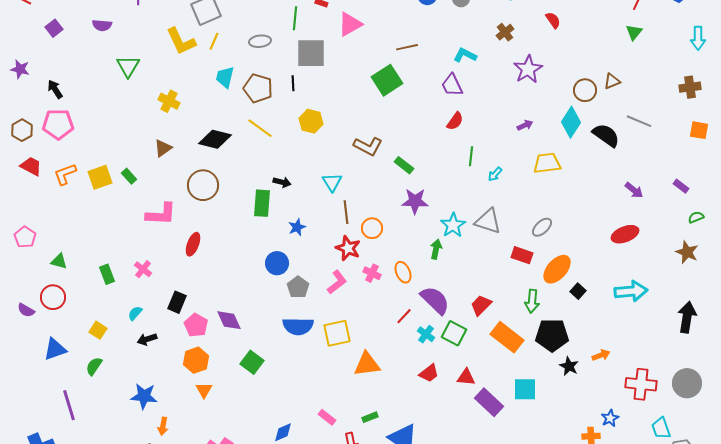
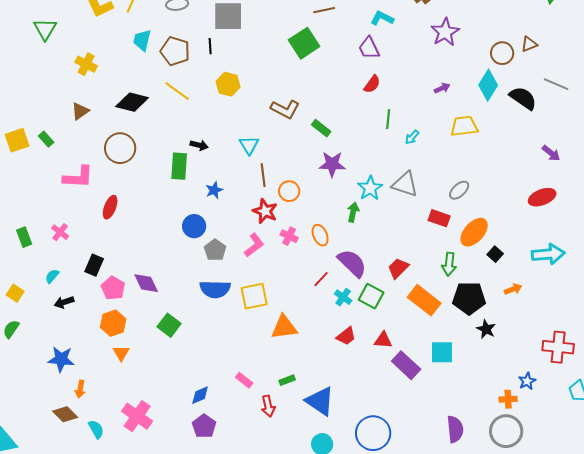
orange arrow: (601, 355) -> (513, 289), moved

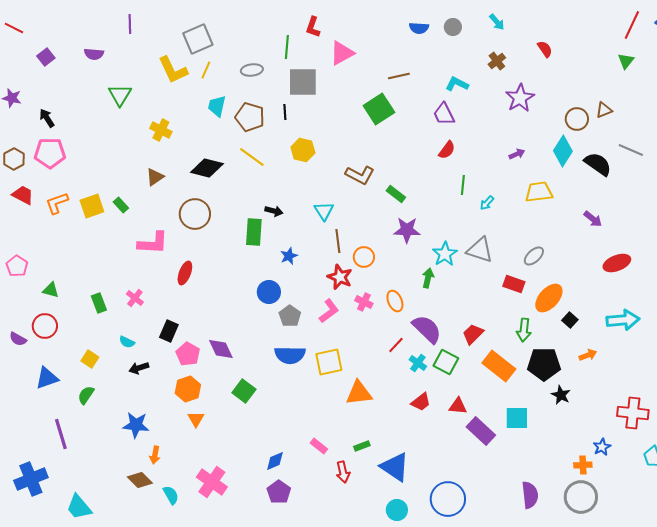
purple arrow: (551, 153) -> (593, 219), moved
cyan semicircle: (52, 276) -> (127, 342), turned -105

